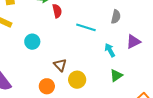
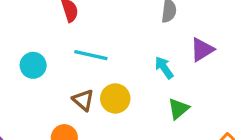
cyan line: (86, 27) -> (91, 55), moved
yellow circle: (77, 80) -> (115, 98), moved

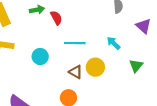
purple triangle: (202, 50) -> (143, 26), turned -35
cyan arrow: (164, 68) -> (114, 43), moved

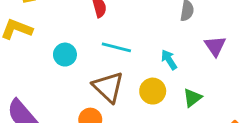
yellow circle: (95, 67) -> (153, 91), moved
brown triangle: (76, 72) -> (108, 87), size x1.6

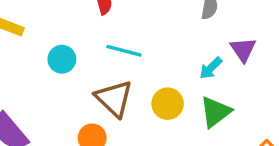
cyan arrow: (169, 60) -> (211, 68), moved, turned -102
green triangle: (192, 98) -> (216, 112), size x1.4

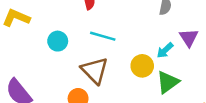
yellow circle: (168, 104) -> (142, 66), moved

